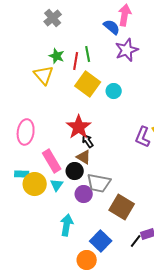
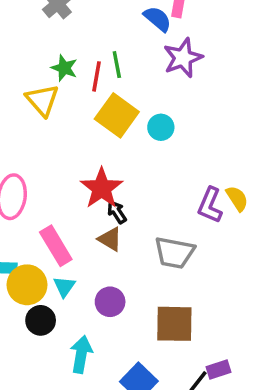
black circle: (75, 171) -> (41, 320), moved
gray trapezoid: (99, 183) -> (174, 253), moved
brown square: (122, 207) -> (174, 324), turned -30

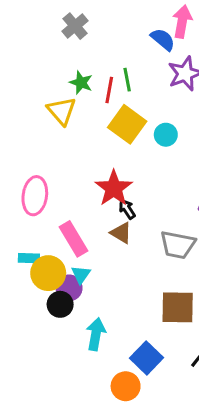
purple circle: (110, 302) -> (69, 288), moved

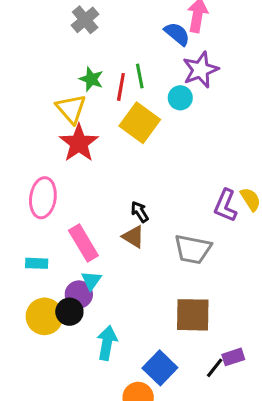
cyan circle: (166, 135) -> (180, 98), moved
red star: (114, 188) -> (79, 143), moved
yellow circle: (48, 273) -> (44, 316), moved

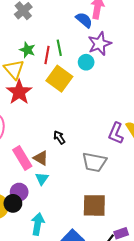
brown triangle: (133, 237) -> (41, 158), moved
cyan triangle: (91, 280) -> (42, 179), moved

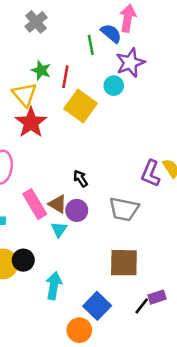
green line: (59, 48) -> (91, 45), moved
purple circle: (19, 192) -> (77, 210), moved

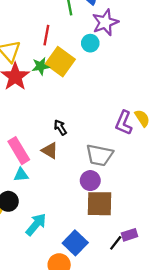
green star: (41, 70) -> (41, 66), moved, turned -30
brown triangle: (58, 204) -> (50, 151), moved
purple circle: (77, 210) -> (90, 181), moved
cyan triangle: (59, 230) -> (21, 175), moved, turned 49
cyan arrow: (54, 286) -> (36, 224), turned 30

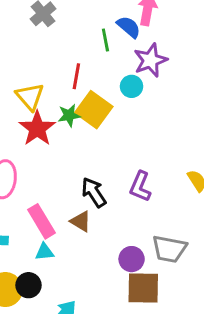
purple L-shape: (124, 123) -> (140, 187), moved
black arrow: (60, 127) -> (94, 192), size x1.5
gray trapezoid: (99, 155) -> (169, 249), moved

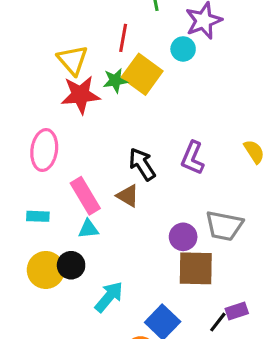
red star: (37, 128) -> (81, 95), turned 30

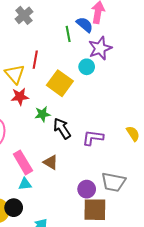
red line: (123, 38) -> (35, 60), moved
green star: (115, 81) -> (42, 114), moved
red star: (81, 95) -> (20, 97), size x0.7
purple L-shape: (193, 158) -> (93, 138), turned 75
black arrow: (142, 164) -> (62, 128), moved

